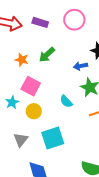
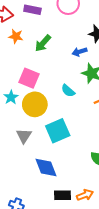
orange star: (22, 60) -> (16, 36), moved
yellow circle: (34, 111) -> (35, 104), size x1.5

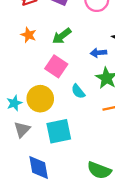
orange star: (16, 36) -> (28, 35), moved
pink square: (29, 78) -> (56, 66), moved
cyan star: (11, 97) -> (14, 103), moved

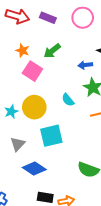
pink square: (56, 66) -> (32, 71), moved
gray triangle: (22, 129) -> (18, 144), moved
blue diamond: (39, 168) -> (34, 168), turned -45

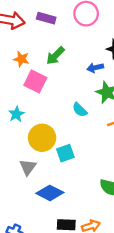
yellow circle: (34, 107) -> (42, 138), moved
cyan star: (11, 112) -> (16, 114), moved
cyan square: (51, 136) -> (65, 153), size x0.7

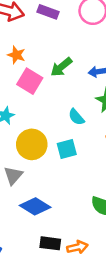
green arrow: (55, 56) -> (61, 67), moved
cyan square: (65, 153) -> (67, 149), moved

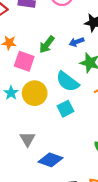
cyan semicircle: (76, 117) -> (68, 82), size x1.6
yellow circle: (32, 144) -> (35, 93), moved

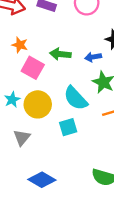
green arrow: (47, 44) -> (60, 54), turned 48
gray triangle: (28, 139) -> (22, 138), moved

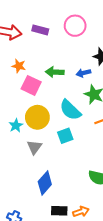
cyan star: (12, 100) -> (16, 126), moved
gray triangle: (22, 138) -> (34, 147), moved
blue diamond: (42, 180) -> (45, 183), turned -75

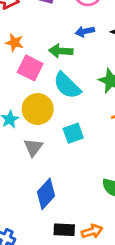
blue arrow: (83, 73) -> (85, 31), moved
cyan semicircle: (70, 110) -> (67, 86), moved

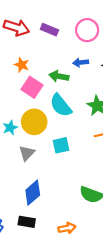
black rectangle: (64, 230) -> (27, 222), moved

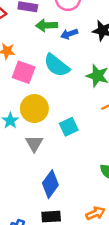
green arrow: (59, 76) -> (47, 25), moved
cyan semicircle: (61, 105) -> (57, 65), moved

